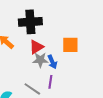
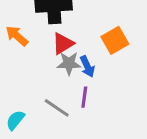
orange square: (70, 45) -> (115, 40), turned -30

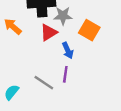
orange square: (115, 40) -> (89, 30), turned -30
gray star: (69, 63) -> (63, 16), moved

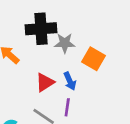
red triangle: (49, 32) -> (45, 82), moved

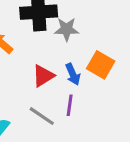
orange square: (93, 59) -> (101, 65), moved

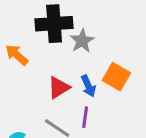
gray star: (67, 29) -> (82, 41), turned -30

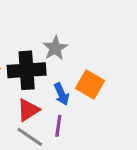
black cross: (54, 24) -> (27, 70), moved
red triangle: (59, 88) -> (28, 110), moved

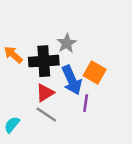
blue arrow: (62, 94) -> (72, 80), size x1.6
purple line: (58, 126) -> (86, 103), moved

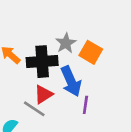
orange square: (95, 72) -> (91, 52), moved
gray line: (46, 114) -> (34, 109), moved

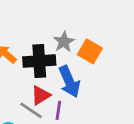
purple line: (85, 105) -> (58, 110), moved

